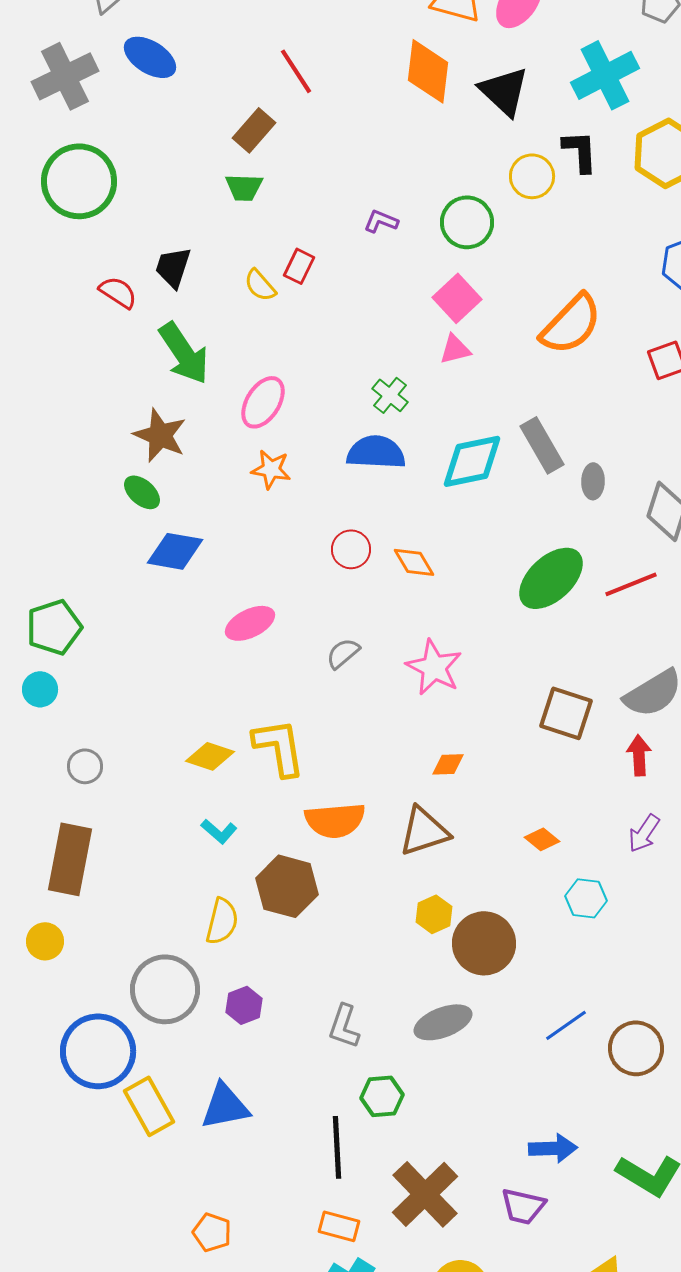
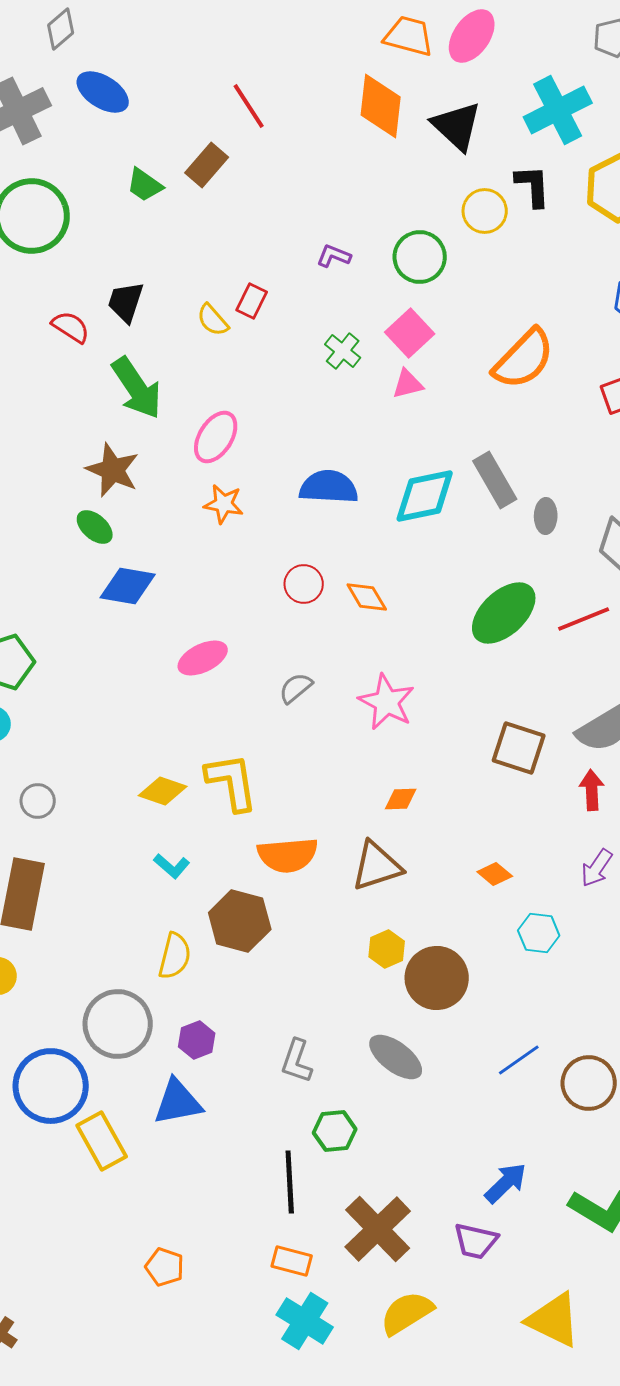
green trapezoid: (244, 187) -> (145, 185), moved, turned 33
green cross: (390, 395) -> (343, 351), moved
gray ellipse: (443, 1022) -> (396, 1057), turned 58
blue triangle: (225, 1106) -> (178, 1102), moved
blue arrow: (553, 1148) -> (506, 1183), turned -42

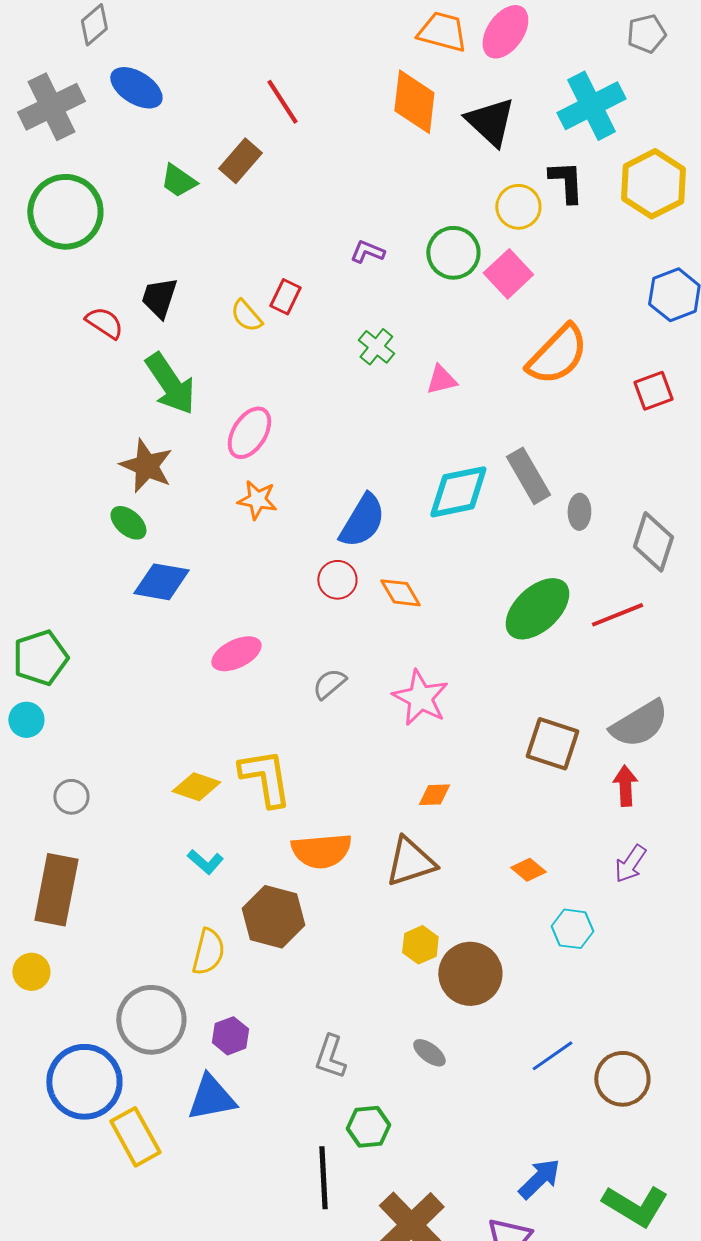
pink square: (410, 333) -> (508, 274), moved
blue semicircle: (329, 487) -> (362, 521), moved, turned 118
gray ellipse: (396, 1057) -> (429, 1053), size x0.6

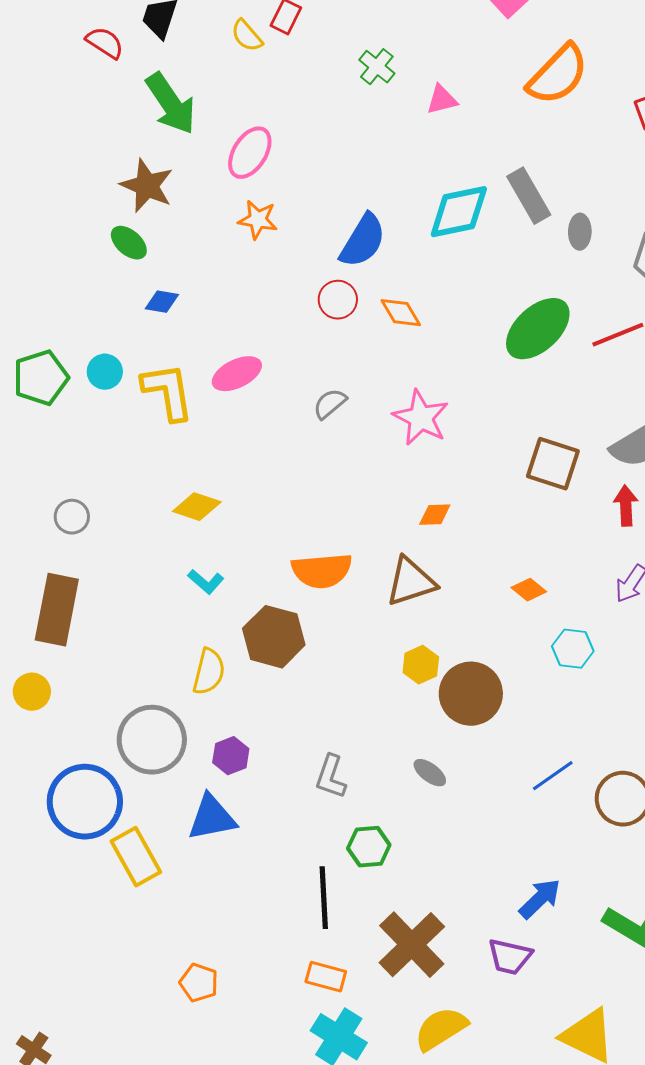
blue diamond: (161, 582) -> (162, 302), size x0.6
cyan circle: (26, 720) -> (105, 372), moved
yellow L-shape: (265, 778) -> (168, 392), moved

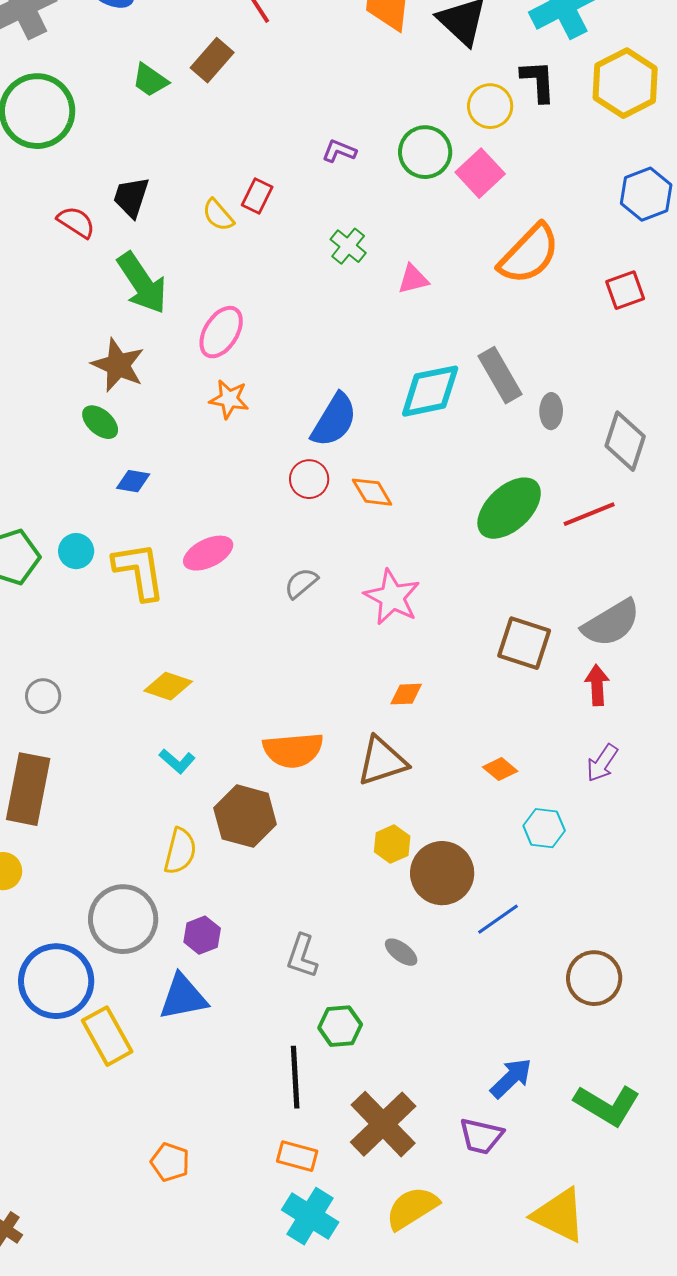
blue line: (553, 776) -> (498, 919), moved

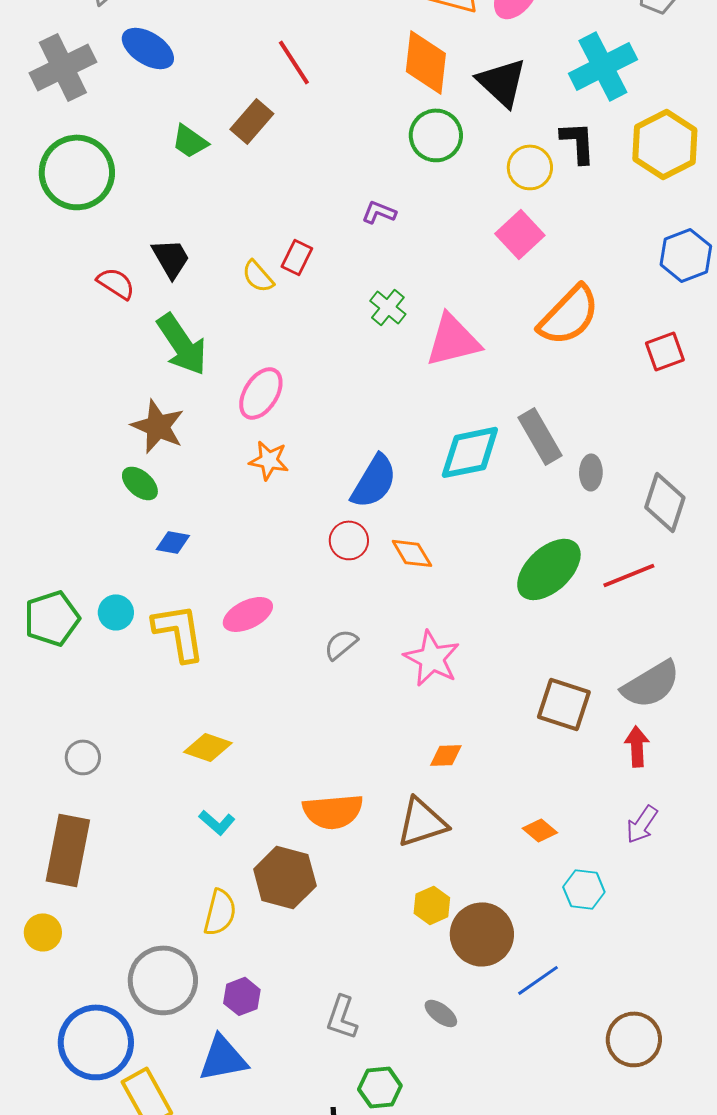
green circle: (425, 152) -> (436, 135), moved
black trapezoid: (131, 197) -> (171, 258), turned 132
pink triangle: (413, 279) -> (453, 340), size x1.8

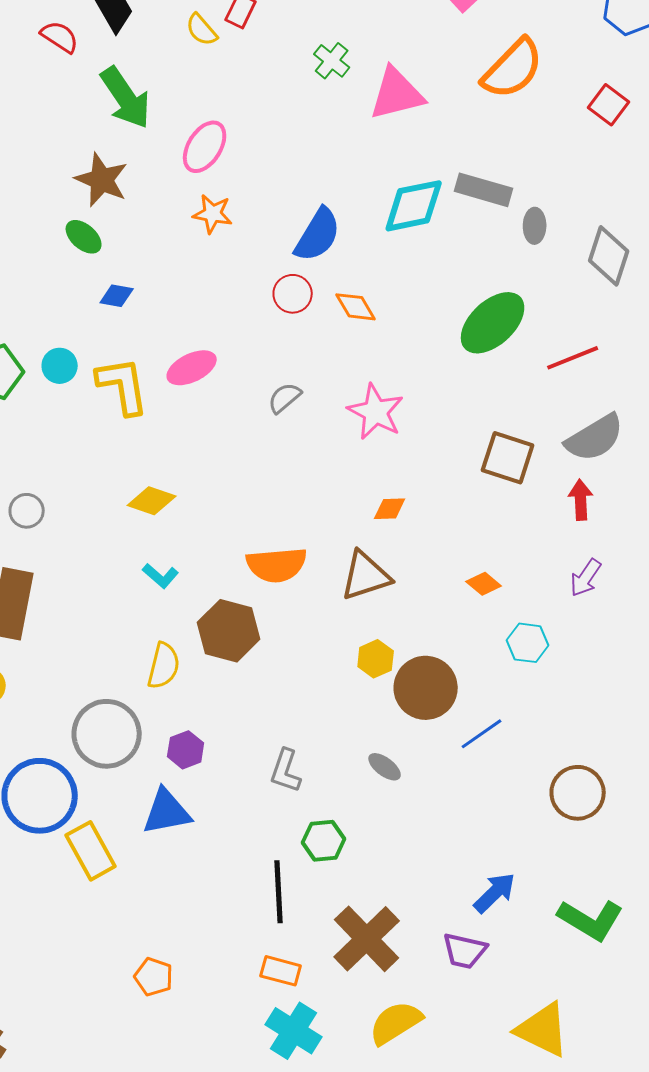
red square: (665, 351) -> (609, 105), turned -33
gray rectangle: (540, 436) -> (484, 190), turned -44
red line: (629, 575) -> (573, 358), moved

